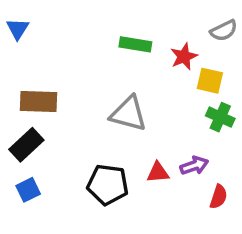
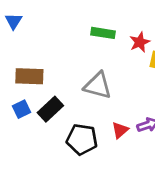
black rectangle: (26, 145) -> (50, 109), moved
red triangle: (158, 172) -> (120, 130), turned -36
blue square: (28, 190) -> (21, 109), moved

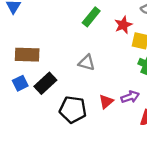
green rectangle: (103, 33) -> (91, 17), turned -60
gray triangle: (98, 85) -> (87, 63), size x0.7

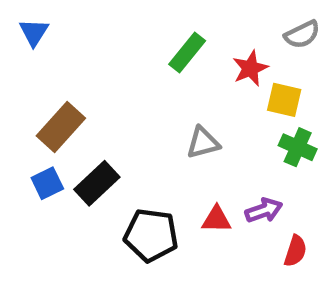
brown rectangle: (27, 55) -> (61, 127), turned -50
gray triangle: (87, 63) -> (203, 143), moved, turned -30
red triangle: (106, 102) -> (216, 219), turned 42

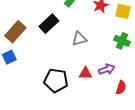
yellow square: (284, 100) -> (123, 11), moved
black rectangle: (97, 183) -> (49, 24), moved

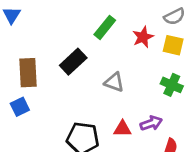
brown rectangle: (15, 32) -> (28, 73), turned -45
gray triangle: (79, 39) -> (114, 82), turned 35

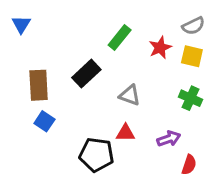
blue square: (20, 107) -> (44, 121), moved, turned -30
red triangle: (122, 129) -> (125, 133), moved

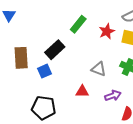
gray triangle: (130, 95) -> (99, 69), moved
blue square: (44, 121) -> (45, 71), moved, turned 32
black pentagon: (96, 155) -> (44, 108), moved

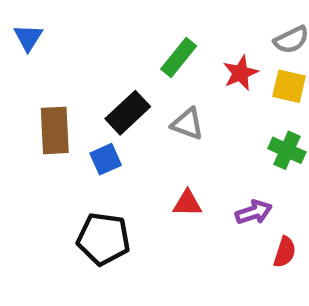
gray triangle: (99, 69) -> (187, 124), moved

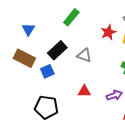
blue triangle: (28, 38) -> (28, 29), moved
green rectangle: (179, 57) -> (71, 17), moved
brown rectangle: (55, 130) -> (24, 58), turned -60

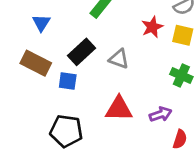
blue square: (47, 71) -> (68, 81), turned 32
red triangle: (84, 91) -> (119, 109), size x1.5

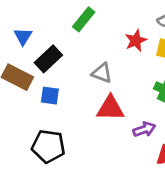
black rectangle: (82, 52) -> (48, 59), moved
red triangle: (119, 109) -> (110, 108), moved

